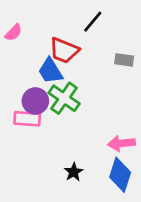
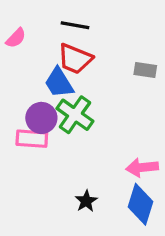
black line: (93, 22) -> (75, 25), moved, turned 60

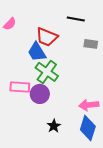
black line: (75, 25) -> (76, 19), moved
purple circle: (41, 118) -> (40, 94), moved

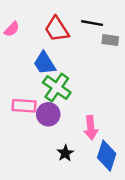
red trapezoid: (47, 37) -> (57, 29), moved, turned 35
gray rectangle: (91, 44) -> (110, 40), moved
pink arrow: (89, 105) -> (91, 128), moved, turned -90

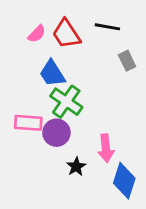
pink semicircle: (12, 29) -> (37, 34), moved
gray rectangle: (110, 40) -> (127, 61), moved, turned 56
black star: (65, 153) -> (76, 167), moved

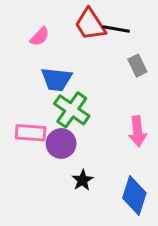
red trapezoid: (66, 34) -> (90, 24), moved
blue trapezoid: (52, 73) -> (57, 79), turned -52
pink arrow: (106, 148) -> (137, 131), moved

